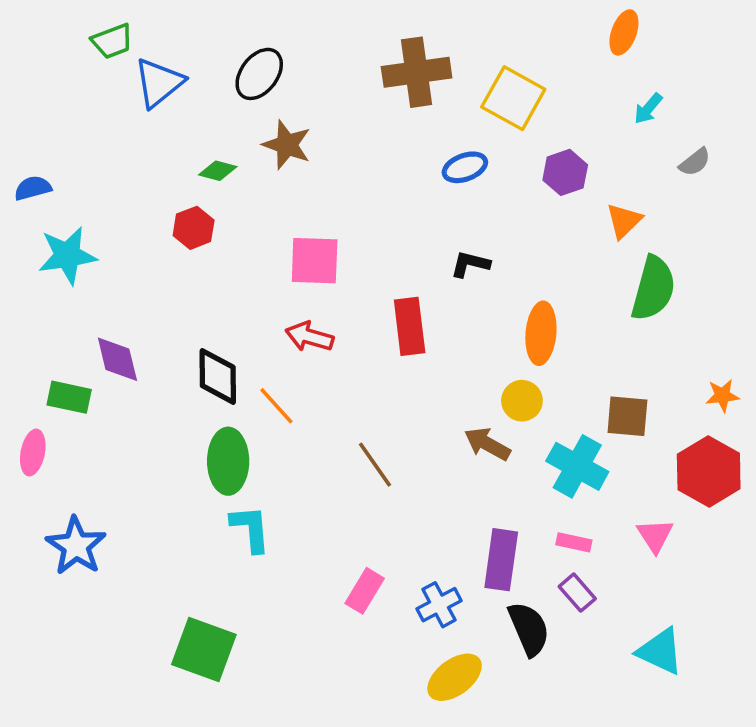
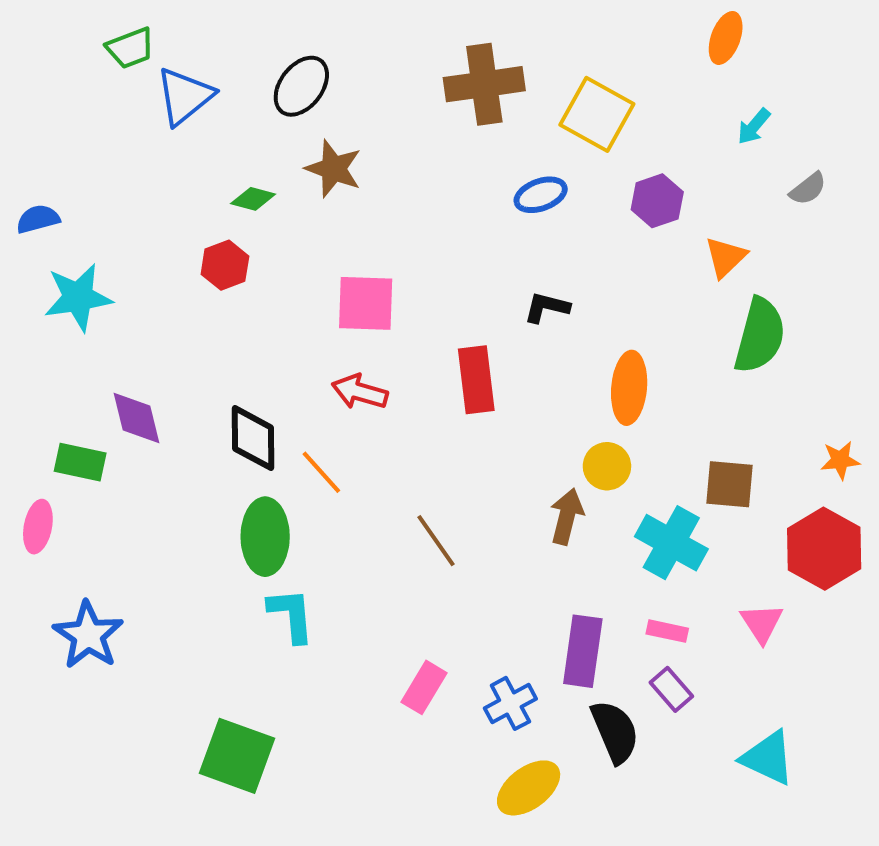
brown arrow: (487, 444) -> (567, 516), turned 75

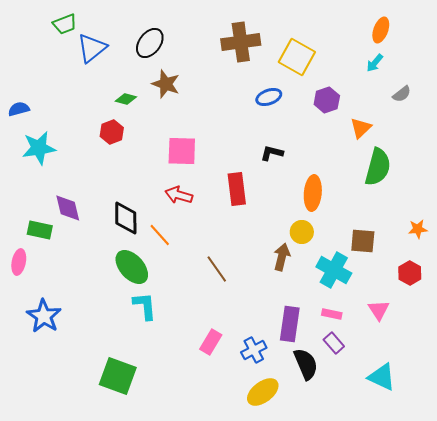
orange ellipse: (726, 38) -> (381, 30), moved
green ellipse: (265, 537) -> (132, 267), turned -42
red hexagon: (824, 549) -> (410, 273), size x0.6

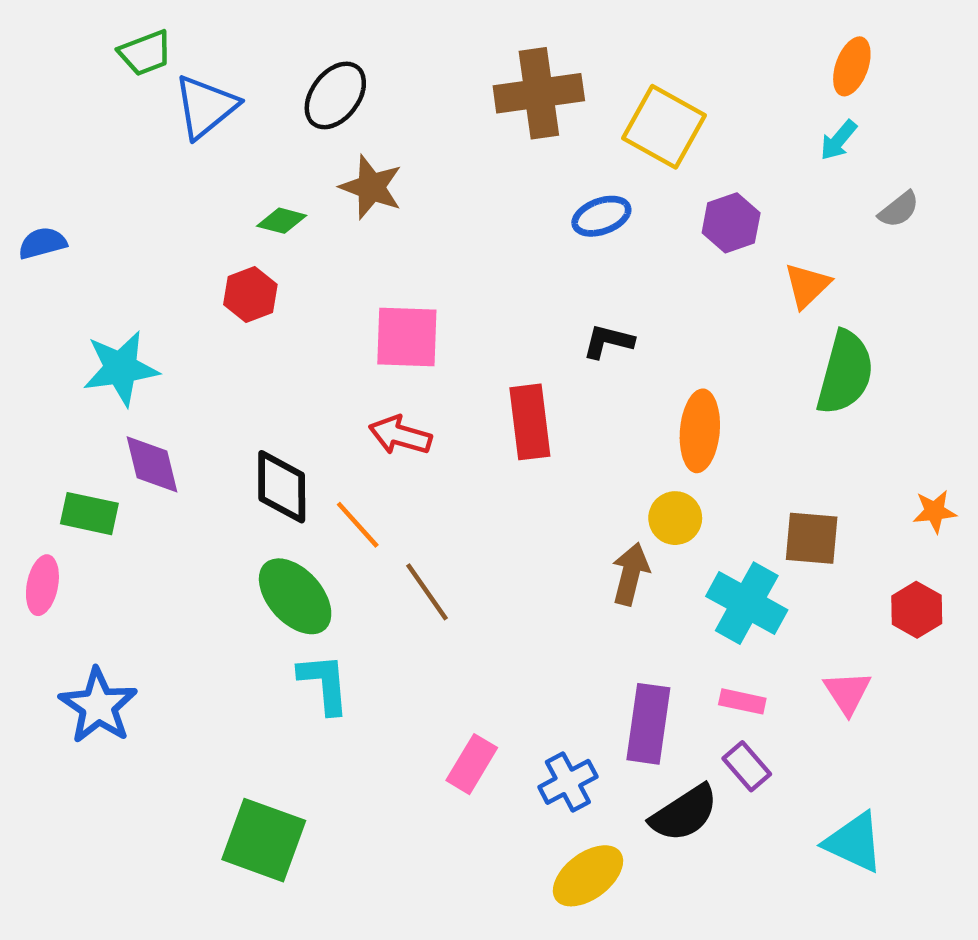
cyan star: (39, 148) -> (121, 368), moved
brown line: (217, 269) -> (427, 592), moved
black semicircle: (306, 364) -> (684, 813), turned 80

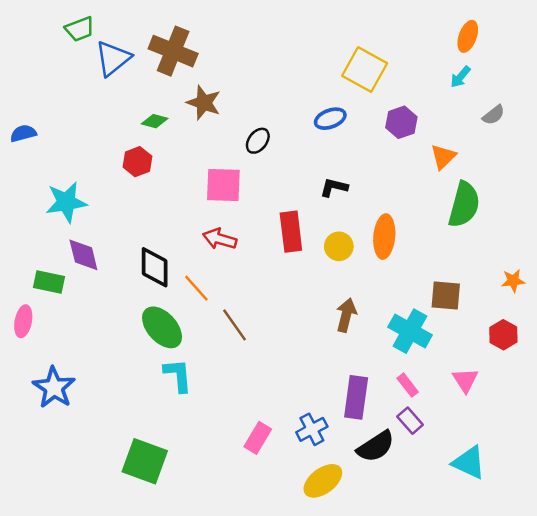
brown cross: (539, 93) -> (173, 51), moved, turned 30
black ellipse: (335, 95) -> (258, 141), moved, size x0.7
yellow circle: (675, 518) -> (339, 246), moved
pink rectangle: (742, 701) -> (408, 385), turned 40
pink rectangle: (472, 764) -> (258, 438), moved

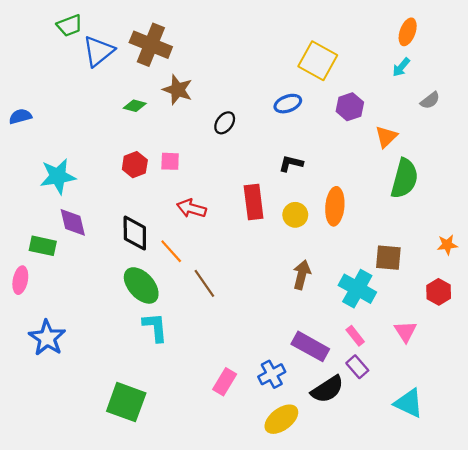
red hexagon: (137, 162) -> (135, 165), moved
pink square: (223, 185) -> (170, 161), moved, size x0.6
purple rectangle: (356, 397) -> (310, 346), turned -69

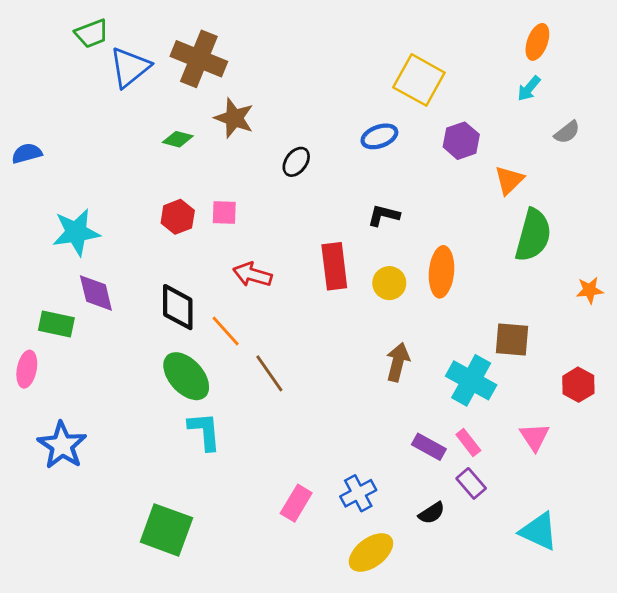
orange star: (447, 245) -> (590, 290), moved
purple rectangle: (310, 346) -> (429, 447), moved, size x0.7
black semicircle: (327, 389) -> (432, 513), size x0.6

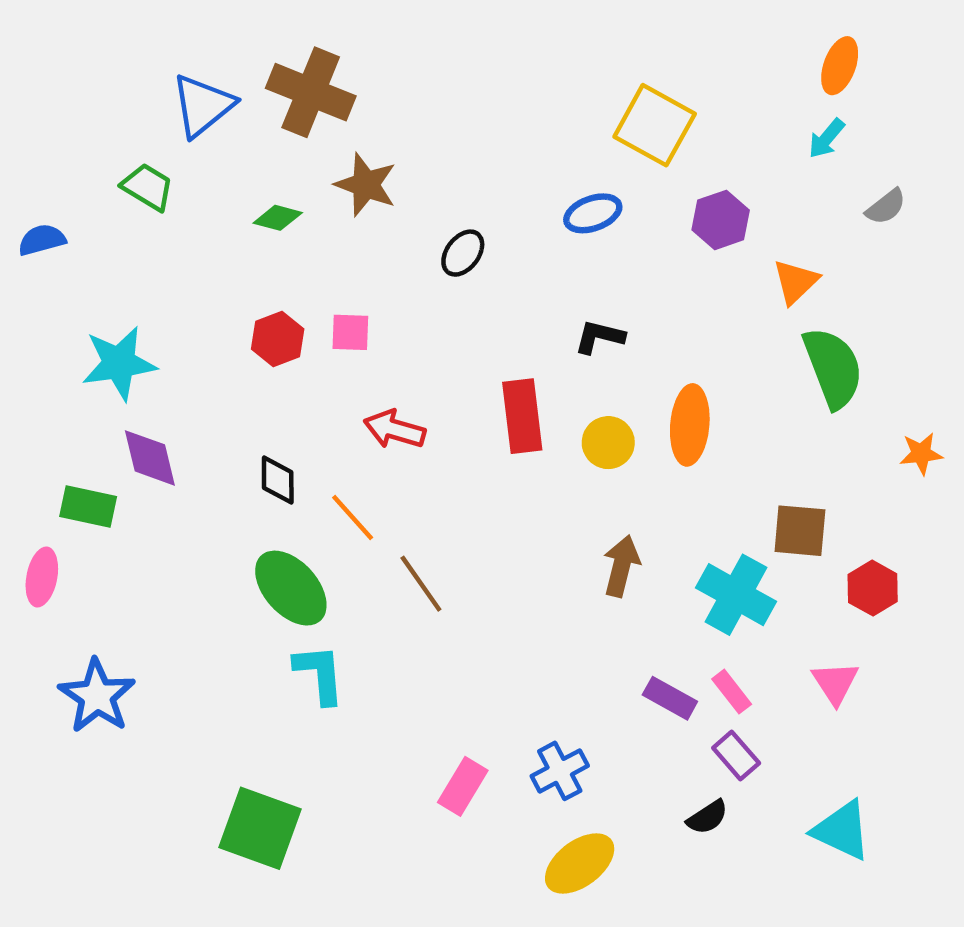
green trapezoid: (92, 33) -> (148, 187), moved, turned -128
green semicircle: (533, 235) -> (833, 368), turned -36
black diamond: (178, 307) -> (278, 480), size x0.7
red hexagon: (578, 385) -> (873, 588), moved
black semicircle: (432, 513) -> (707, 817), moved

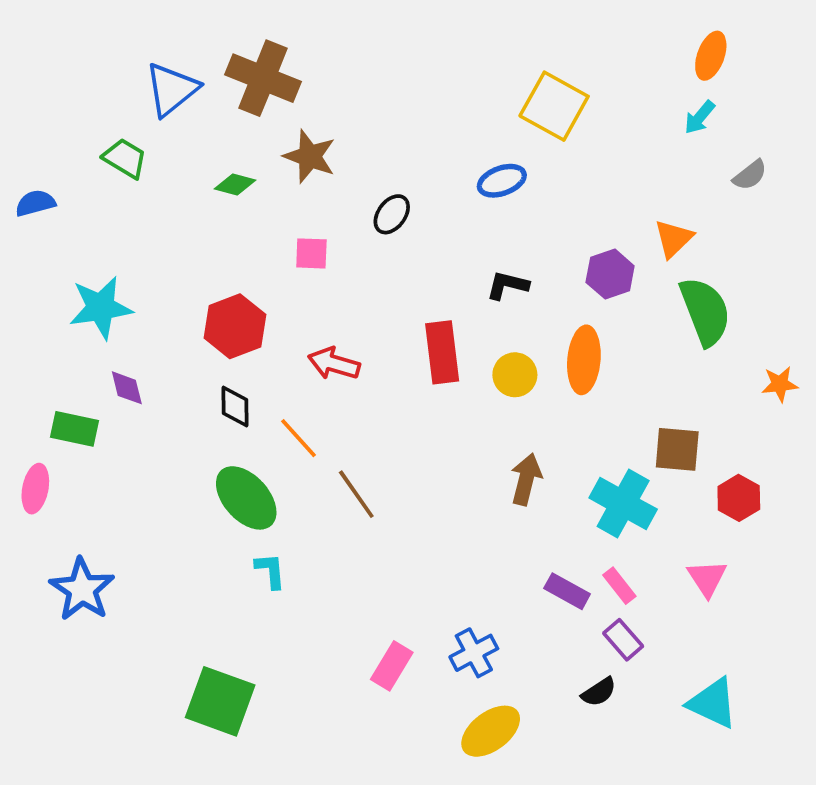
purple hexagon: (721, 220) -> (610, 274), moved
pink square: (350, 332) -> (311, 253), moved
red hexagon: (278, 339) -> (235, 326), moved, size x1.4
purple diamond: (150, 458) -> (127, 388), size x0.7
cyan L-shape: (320, 674) -> (270, 571), size x0.7

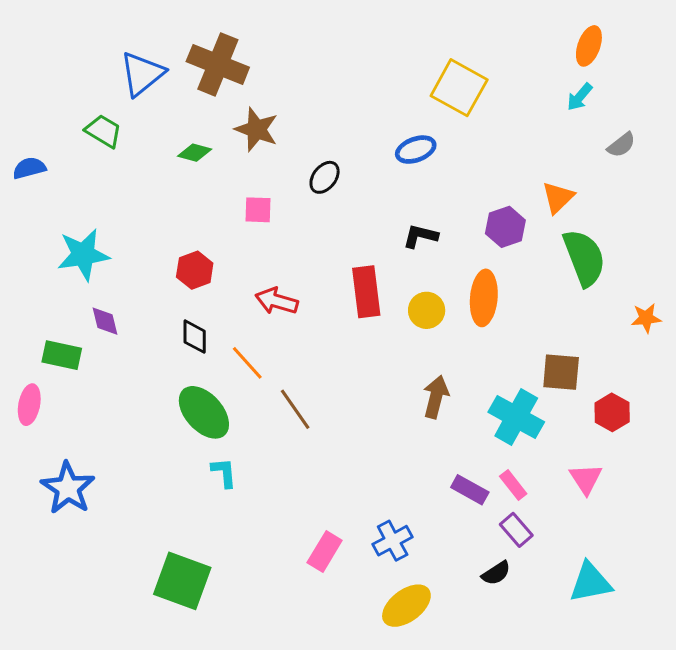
red hexagon: (235, 326) -> (195, 270), size x0.7
cyan triangle: (713, 703) -> (590, 582), turned -36

